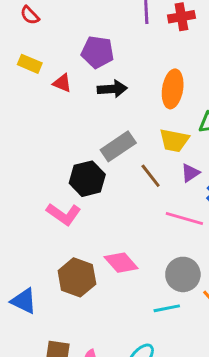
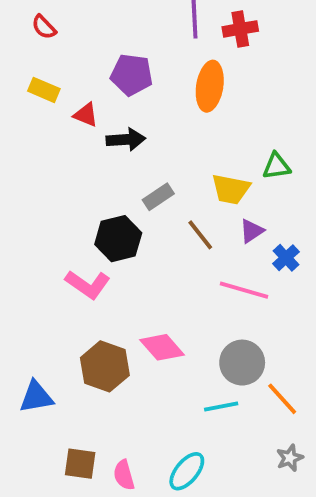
black arrow: (112, 89) -> (126, 140), moved
orange ellipse: (173, 89) -> (210, 86), moved
gray rectangle: (118, 146) -> (158, 197), size x0.7
blue triangle: (24, 301) -> (36, 397), turned -36

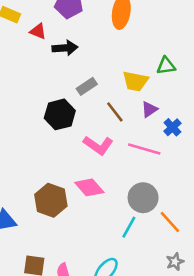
pink L-shape: (88, 284) -> (98, 145), moved
cyan line: (221, 406) -> (129, 227), turned -50

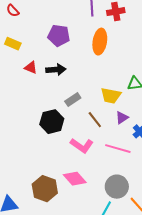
red triangle: (38, 31) -> (31, 68), moved

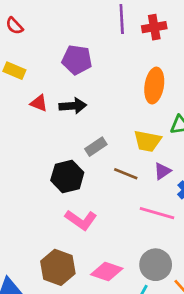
orange ellipse: (100, 42) -> (154, 86), moved
brown line: (95, 120) -> (126, 174), turned -30
pink L-shape: (82, 146) -> (81, 220), moved
pink diamond: (75, 179) -> (107, 271), moved, turned -30

